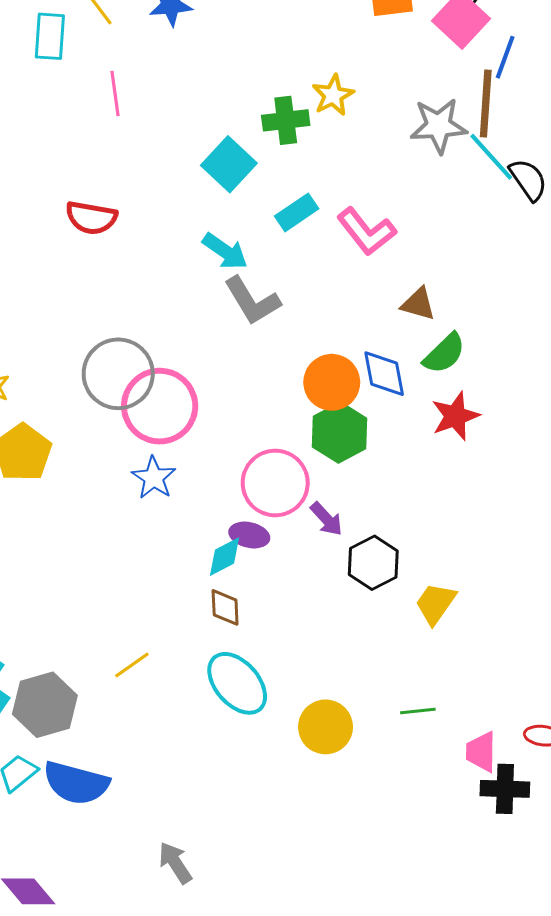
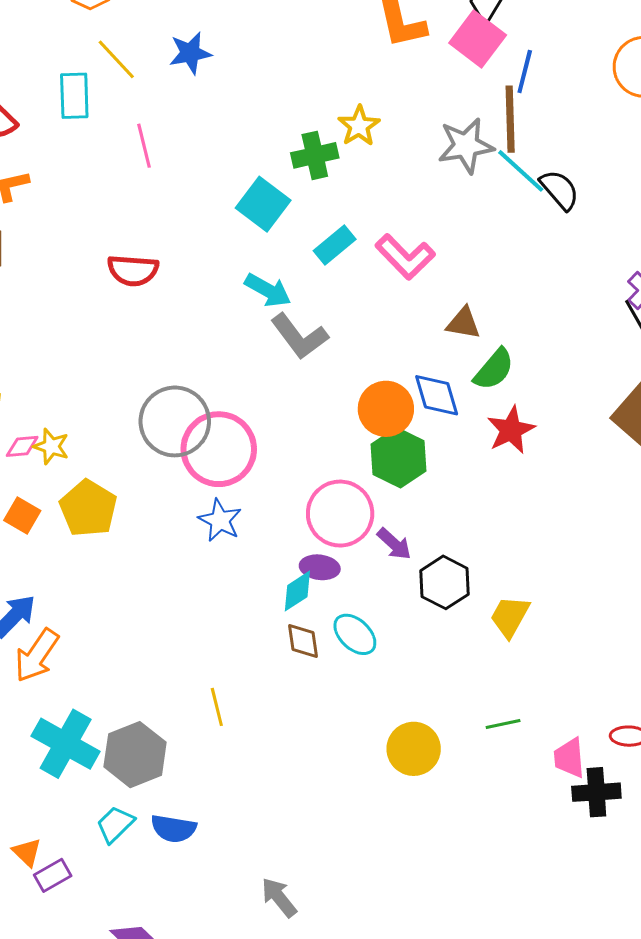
yellow line: (132, 665) -> (217, 707), turned -63
cyan ellipse: (237, 683) -> (355, 634), moved, size x0.7
blue semicircle: (76, 783) -> (174, 829), size x0.7

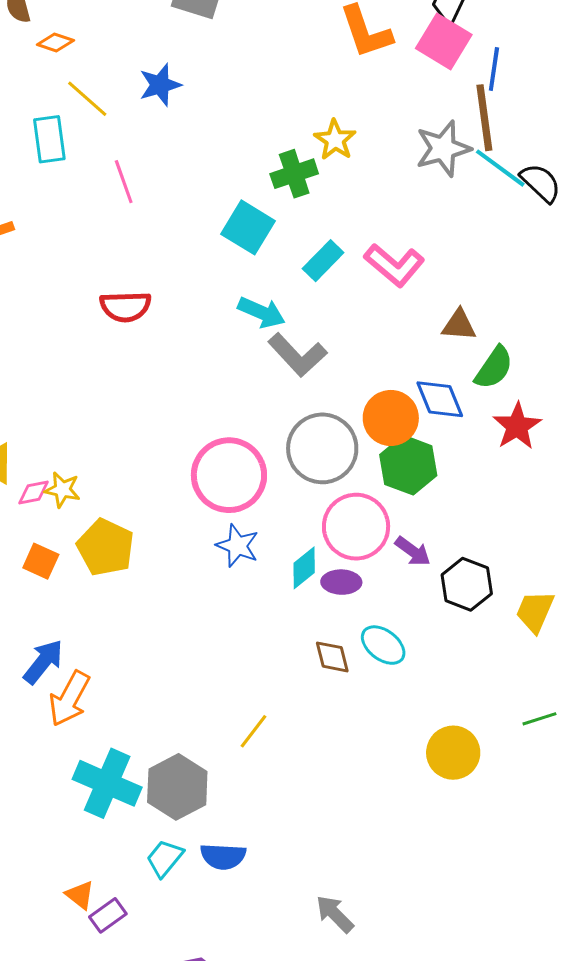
gray circle: (175, 421) -> (322, 448), moved
cyan diamond: (297, 591) -> (304, 568), moved
yellow line: (217, 707) -> (253, 731), turned 57

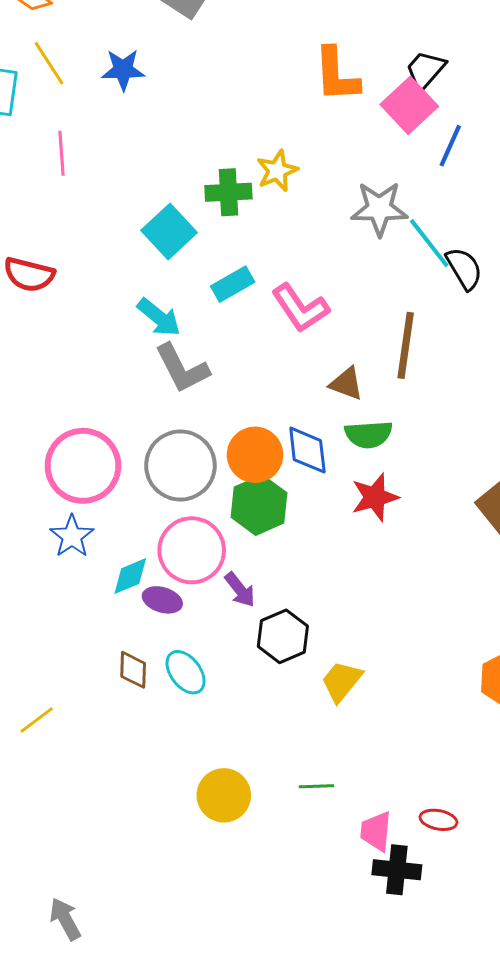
brown line: (484, 118) -> (406, 345), moved
green semicircle: (494, 368) -> (369, 434), turned 36

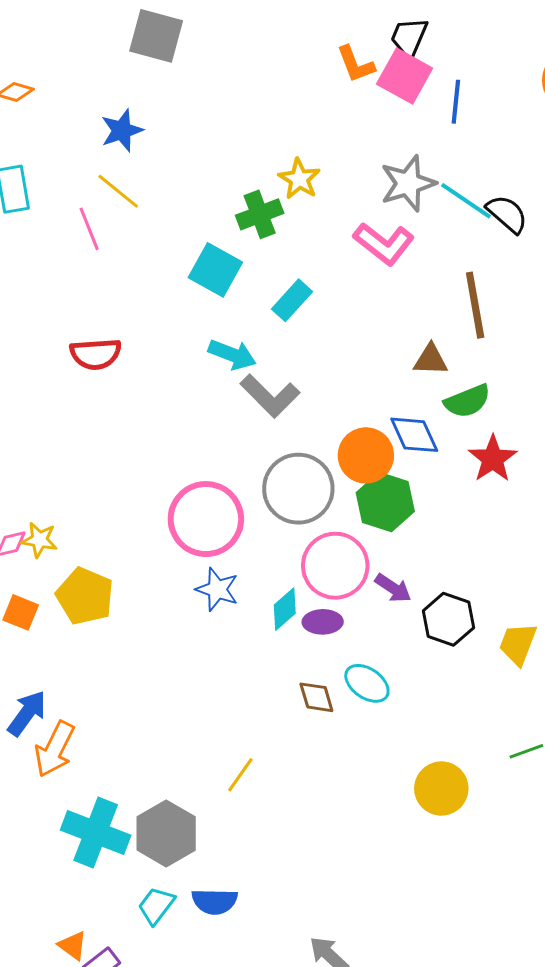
yellow line: (49, 63) -> (118, 191), moved
orange L-shape: (337, 75) -> (356, 64), moved, size x0.7
pink L-shape: (300, 308) -> (384, 244), moved

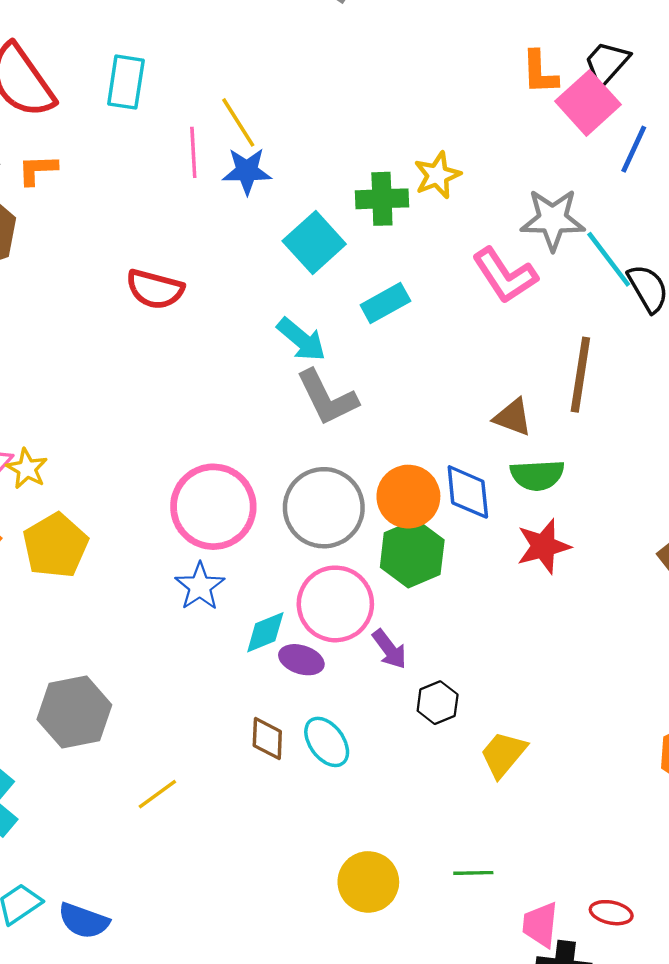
blue star: (122, 130) -> (247, 171), moved
black hexagon: (448, 619) -> (438, 703), size x0.7
gray hexagon: (166, 833) -> (74, 712), moved

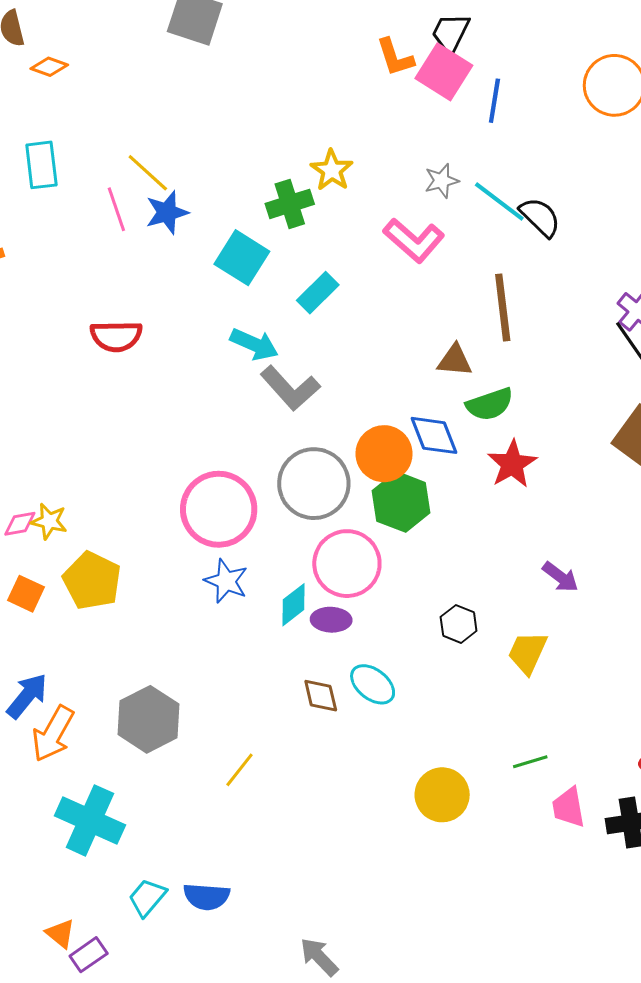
gray star: (553, 220) -> (442, 181), size x0.6
purple arrow: (389, 649) -> (560, 577), moved
pink trapezoid: (540, 925) -> (568, 807), moved

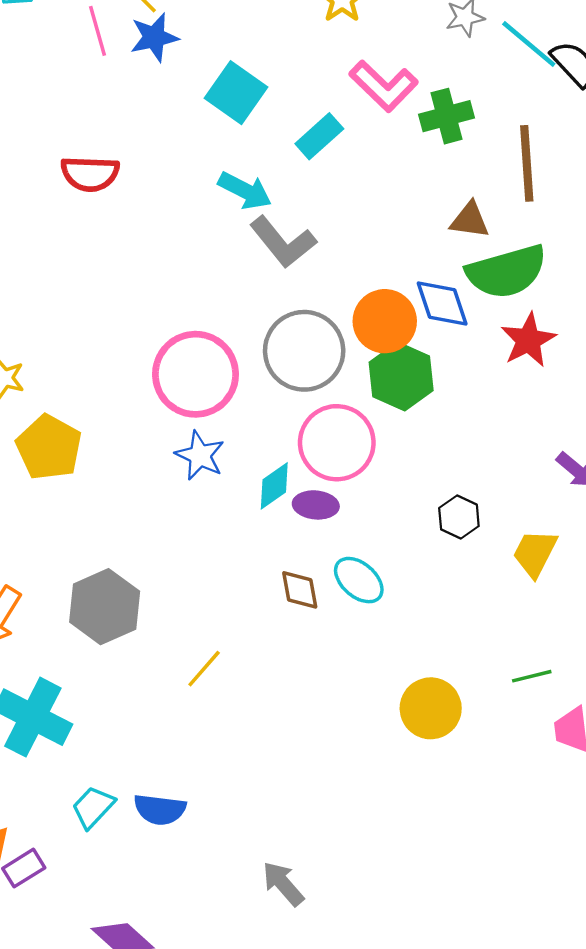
green cross: (290, 204) -> (447, 116), moved
pink L-shape: (414, 240) -> (384, 86), moved
green semicircle: (490, 404) -> (506, 272), size x1.5

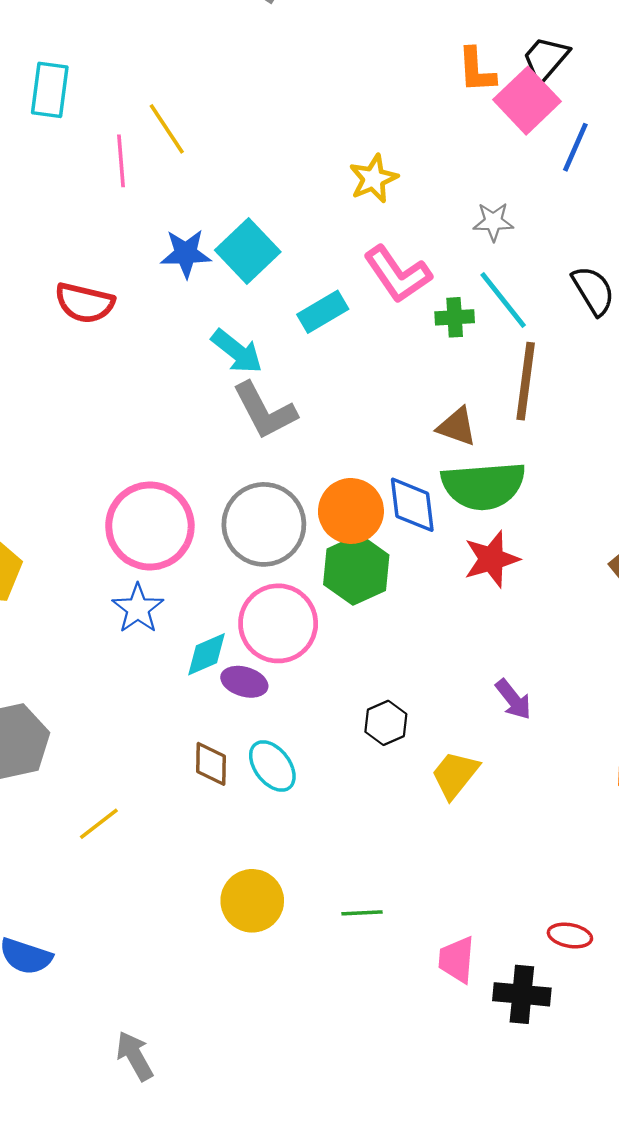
blue star: (154, 37) -> (186, 253), moved
cyan line: (529, 44) -> (503, 300), moved
green cross: (447, 116) -> (455, 317), size x0.7
green line: (532, 676) -> (362, 913), moved
yellow circle: (431, 708) -> (252, 901), moved

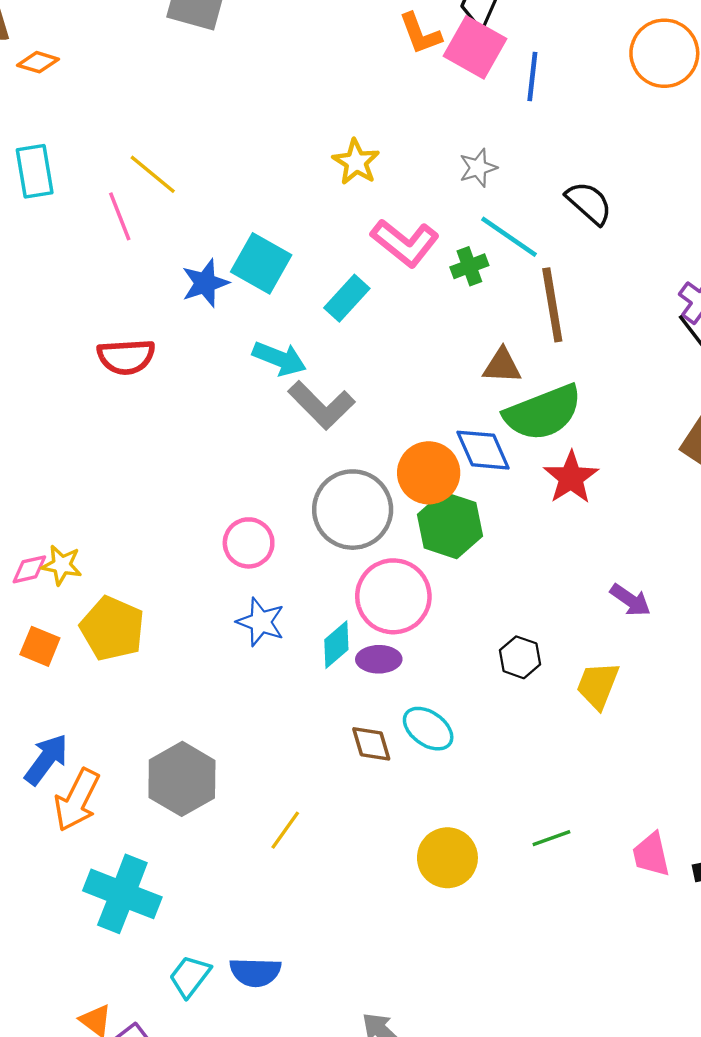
pink circle: (150, 526) -> (249, 543), size x0.6

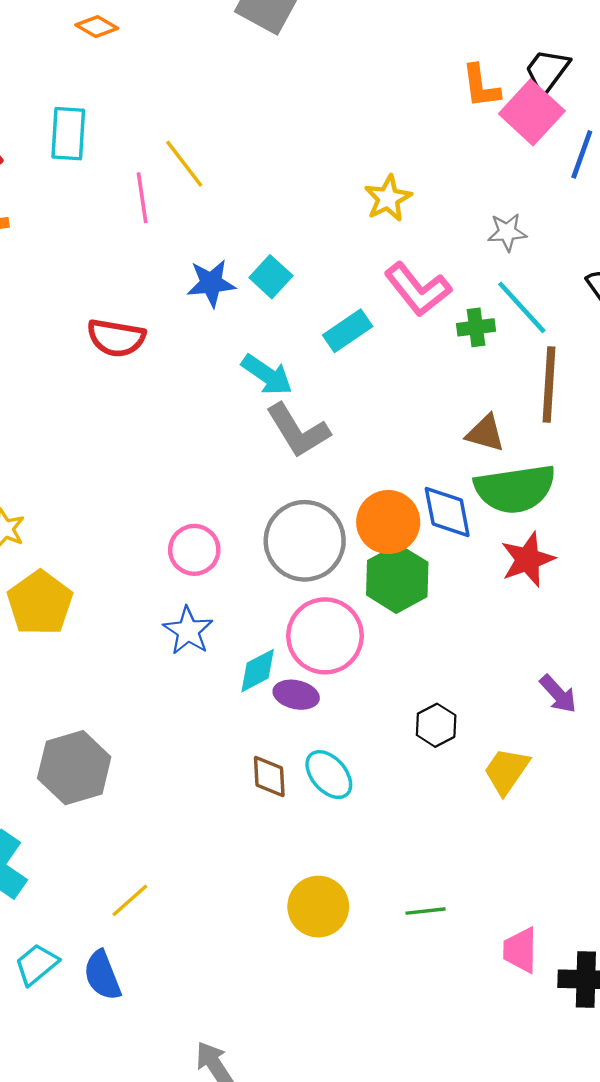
cyan square: (261, 263) -> (271, 277), size x0.7
yellow line: (285, 830) -> (130, 900), moved
blue semicircle: (255, 972) -> (102, 975), turned 54

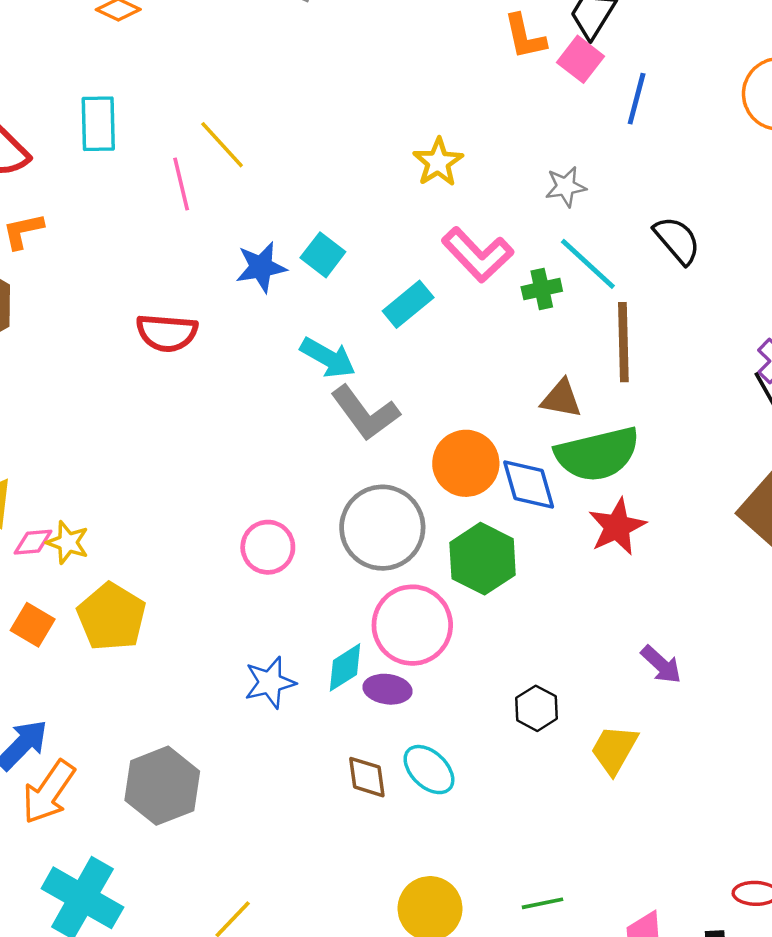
pink square: (532, 112) -> (580, 59), size x0.7
orange circle: (388, 522) -> (466, 463), moved
blue star: (188, 631) -> (270, 682), moved, turned 30

